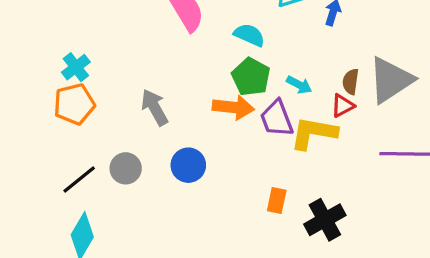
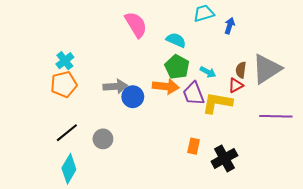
gray arrow: (155, 107) -> (115, 86), turned 115
blue circle: (188, 165) -> (133, 97), moved
gray circle: (126, 168) -> (103, 139), moved

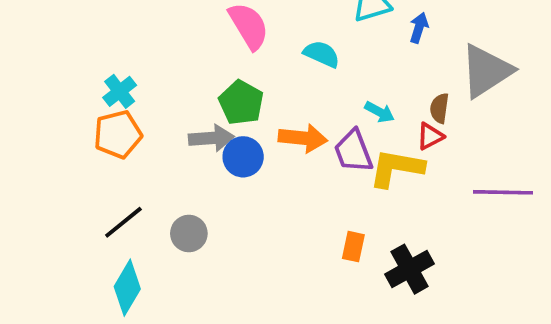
green pentagon: (177, 67) -> (241, 103), moved
gray triangle: (267, 69) -> (486, 71), moved

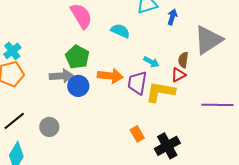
purple trapezoid: (353, 151) -> (137, 83), turned 30
orange rectangle: (353, 247) -> (137, 134), turned -42

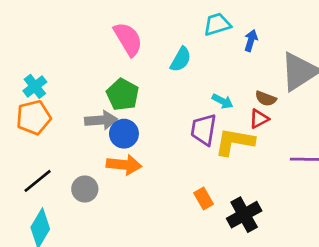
cyan semicircle: (120, 31) -> (181, 59), turned 96
brown semicircle: (183, 60) -> (266, 99), turned -77
orange arrow: (110, 76) -> (124, 165), moved

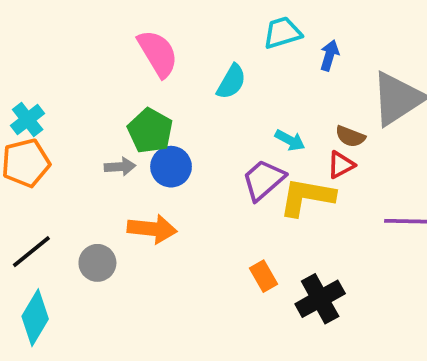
gray arrow: (101, 120) -> (120, 167), size x0.7
purple trapezoid: (204, 130) -> (263, 180), turned 40
blue circle: (124, 134) -> (171, 167), moved

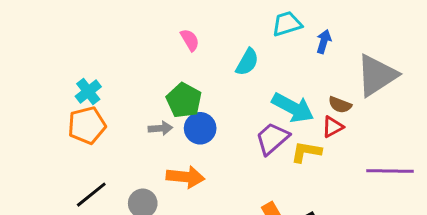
pink semicircle: (158, 53) -> (190, 40), size x0.6
cyan arrow: (290, 140) -> (293, 108), size x1.8
yellow L-shape: (307, 197) -> (306, 152), size x0.7

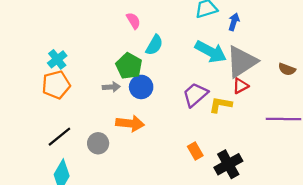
cyan semicircle: (247, 62) -> (154, 45), moved
gray triangle: (377, 75) -> (242, 62), moved
brown semicircle: (340, 105) -> (287, 69), moved
cyan arrow: (293, 108) -> (211, 52), moved

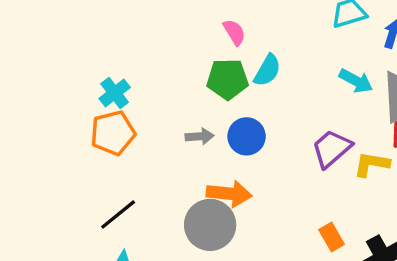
cyan arrow: (211, 52) -> (356, 81), size x0.7
green pentagon: (129, 66) -> (227, 79), moved, turned -30
gray circle: (98, 143) -> (210, 225), moved, size x1.5

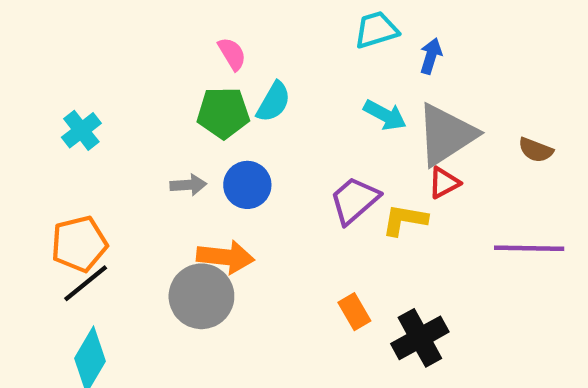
orange pentagon: (113, 133) -> (79, 244), moved

